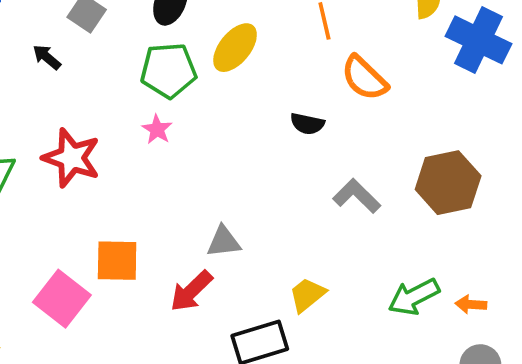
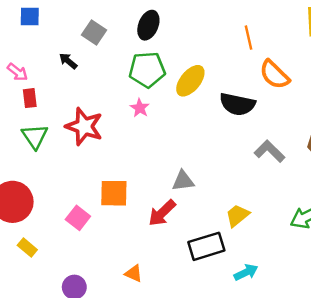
yellow ellipse: (235, 48) -> (190, 81), moved
black semicircle: (307, 124) -> (237, 104), size x1.6
pink square: (62, 299) -> (78, 218), size x0.7

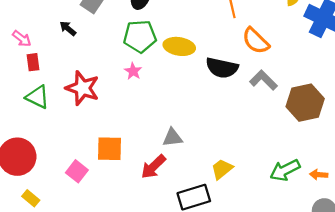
yellow ellipse: (190, 81) -> (179, 46), turned 60
green triangle: (35, 136) -> (38, 97), turned -30
gray L-shape: (269, 151) -> (264, 80), moved

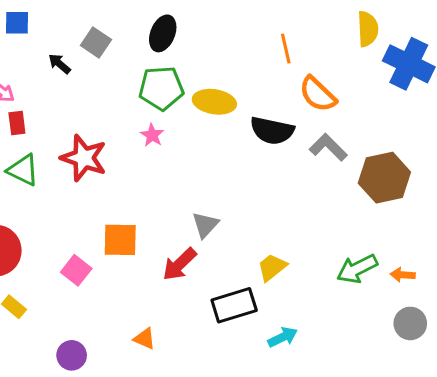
black arrow: (68, 28) -> (59, 64), moved
gray triangle: (172, 138) -> (205, 225), turned -40

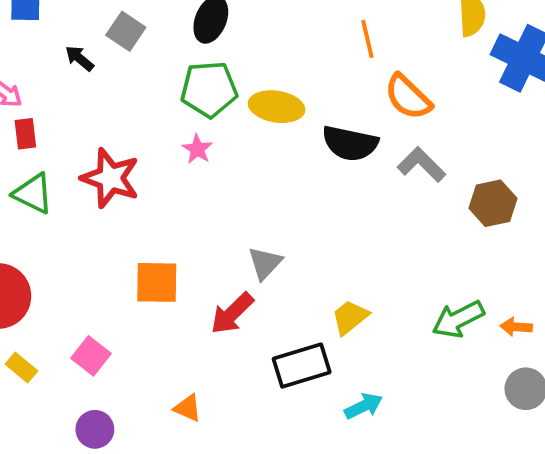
brown hexagon: (384, 178) -> (493, 203), size x0.7
pink square: (76, 270) -> (91, 356), moved

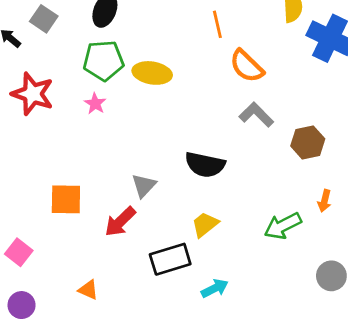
black semicircle: (350, 143) -> (205, 165), moved
red star: (110, 178) -> (33, 94), moved
orange arrow: (516, 327) -> (324, 201), moved, turned -80

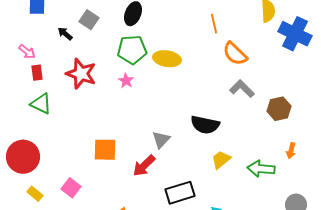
yellow trapezoid: (205, 224) -> (221, 160), moved
green arrow: (283, 226) -> (261, 169), turned 32

